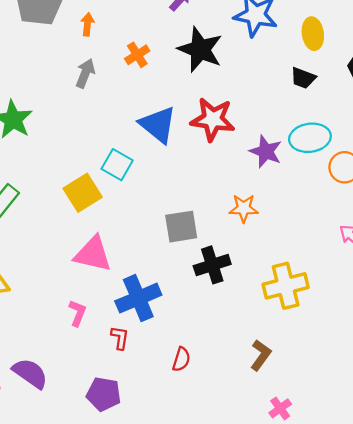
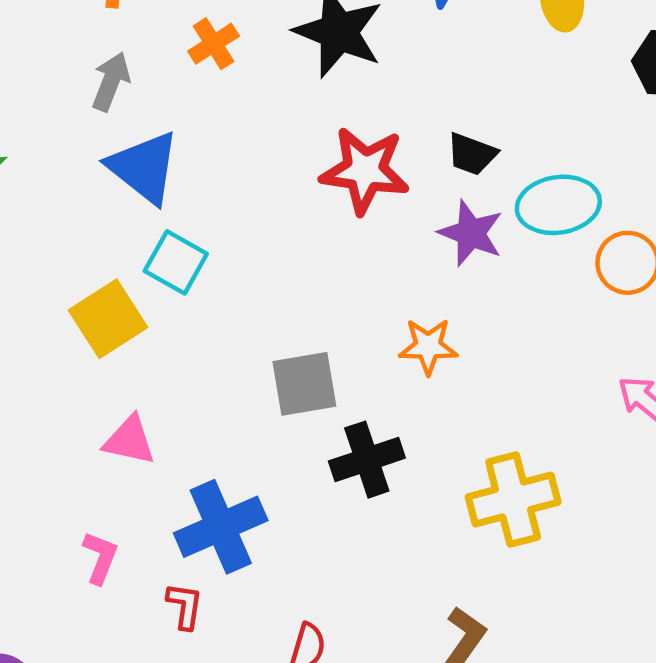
black trapezoid: (303, 78) -> (472, 154), moved
blue triangle: (158, 125) -> (144, 167), moved
pink triangle: (93, 254) -> (129, 440), size x0.7

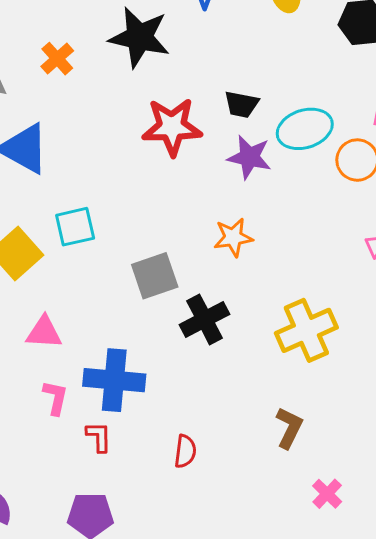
cyan square: (176, 262) -> (75, 227), moved, turned -33
blue cross: (221, 527) -> (114, 380), turned 38
pink L-shape: (100, 558) -> (55, 398), moved

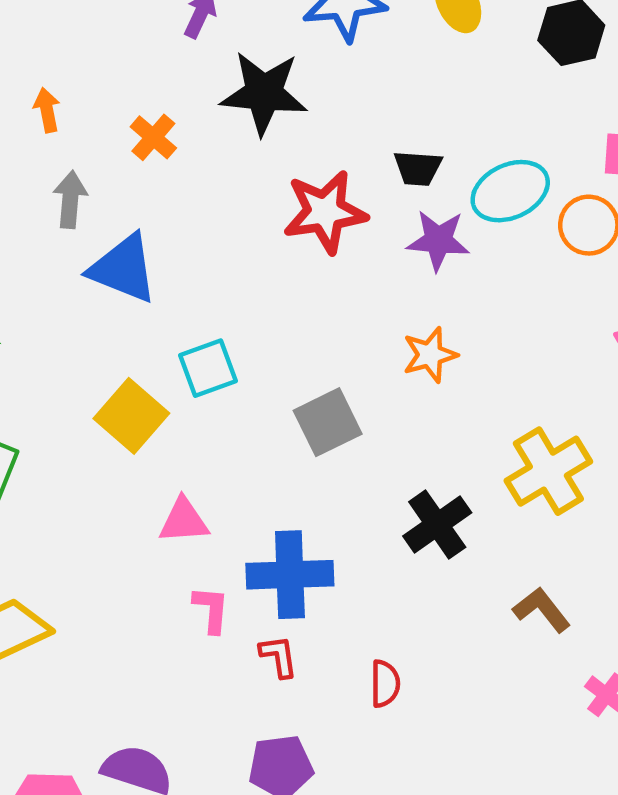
black cross: (205, 319) -> (437, 524), moved
brown L-shape: (289, 428) -> (542, 610), turned -57
red semicircle: (185, 451) -> (385, 684), moved

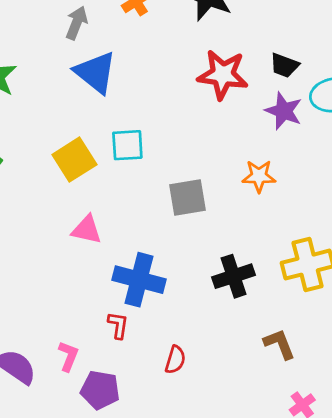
pink L-shape: (211, 609) -> (68, 356), moved

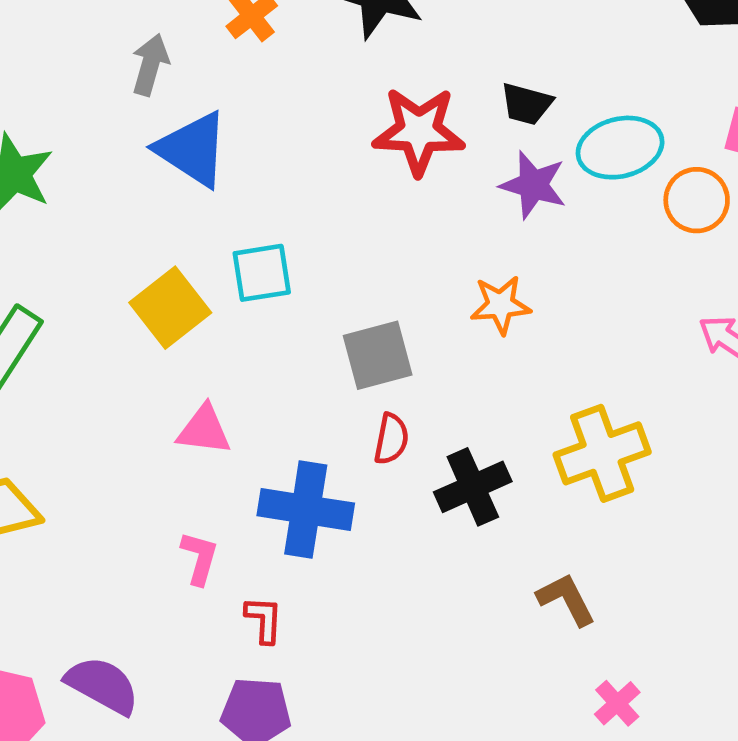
red L-shape: (118, 325) -> (264, 620), moved
pink L-shape: (68, 356) -> (200, 558), moved
red semicircle: (175, 360) -> (391, 439), moved

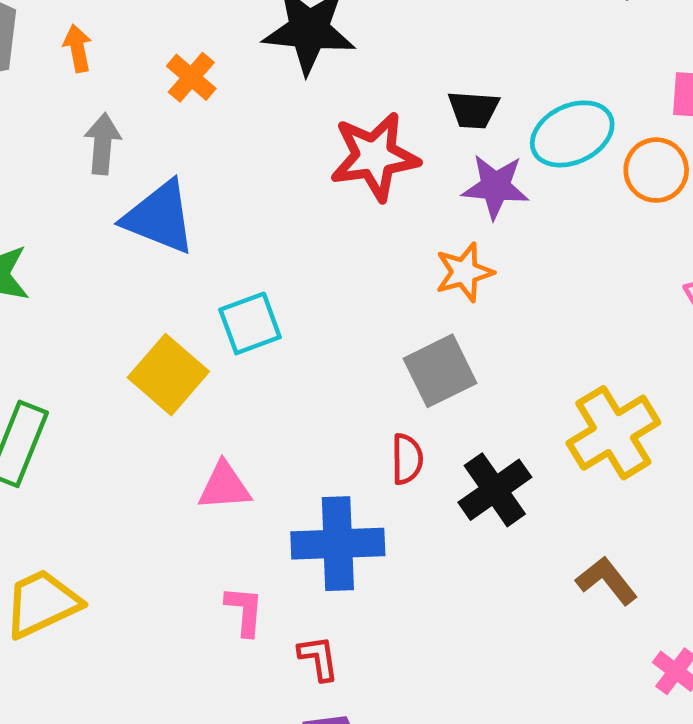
orange star: (501, 305) -> (464, 272), moved
gray square: (378, 355) -> (440, 371), moved

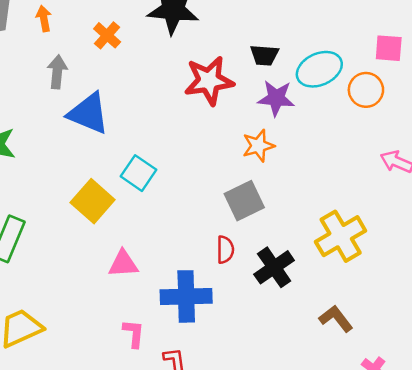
cyan square: (250, 323) -> (138, 173), turned -36

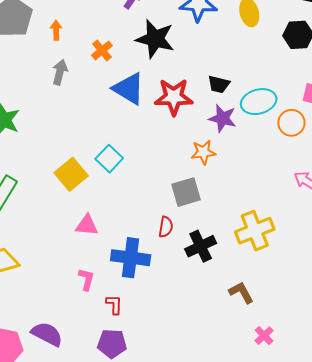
blue triangle: (89, 113) -> (129, 89), moved

